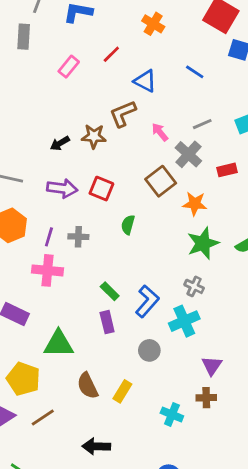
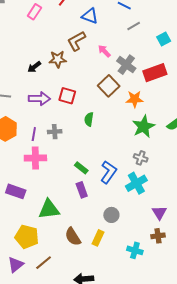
gray line: (202, 124) -> (134, 26), moved
red rectangle: (227, 170) -> (155, 73), size x1.6
gray circle: (149, 350) -> (111, 215), moved

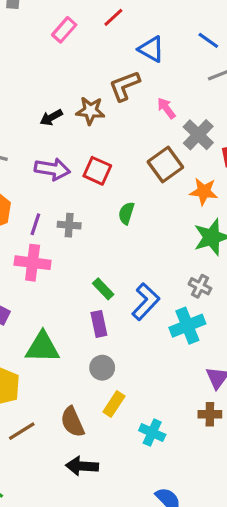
gray circle: (111, 215) -> (102, 368), moved
brown semicircle: (73, 237) -> (72, 422), moved
cyan cross: (135, 250) -> (152, 433), moved

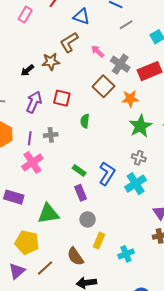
purple arrow: (52, 169) -> (34, 102), turned -65
pink cross: (33, 263) -> (32, 162), turned -30
cyan cross: (152, 433) -> (126, 254), turned -35

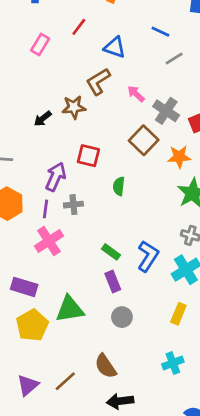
purple arrow: (34, 102) -> (56, 177), moved
yellow rectangle: (99, 241) -> (178, 314), moved
yellow pentagon: (27, 242) -> (32, 325), moved, turned 30

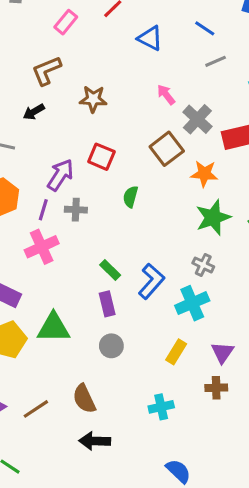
brown L-shape: (98, 82) -> (47, 71), moved
black arrow: (43, 119) -> (34, 112), moved

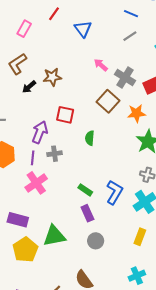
blue line: (205, 28) -> (131, 14), moved
blue triangle: (150, 38) -> (83, 29), turned 36
black arrow: (34, 112) -> (29, 87), moved

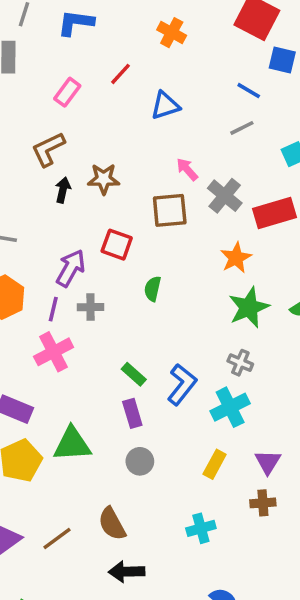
blue triangle: (83, 29) -> (165, 106), turned 42
black arrow: (29, 87) -> (63, 190), turned 136
brown square: (108, 101) -> (170, 210), moved, turned 35
orange star: (136, 113) -> (236, 258), turned -30

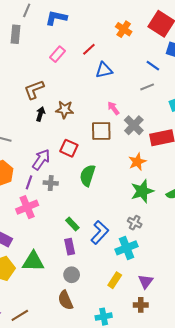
orange cross: (172, 33) -> (124, 29), moved
red line: (120, 74) -> (89, 49), moved
pink rectangle: (67, 92) -> (58, 54), moved
green semicircle: (153, 289) -> (88, 176), size x1.5
brown semicircle: (112, 524) -> (65, 300), moved

